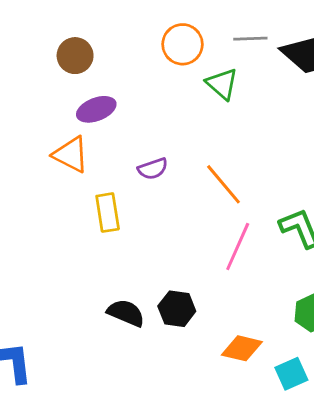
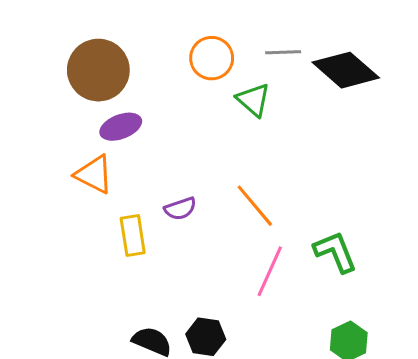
brown circle: (75, 56) -> (98, 70), size x1.6
purple semicircle: (153, 169) -> (180, 209), moved

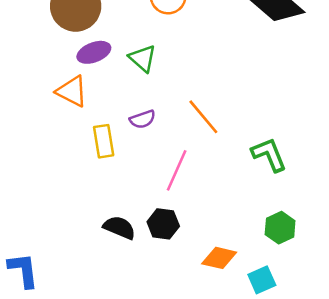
green triangle: (253, 100) -> (143, 58), moved
pink line: (270, 271) -> (177, 170), moved

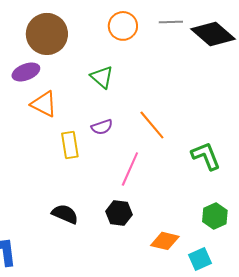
purple ellipse: (94, 52) -> (26, 72), moved
black semicircle: (119, 228) -> (65, 214), moved

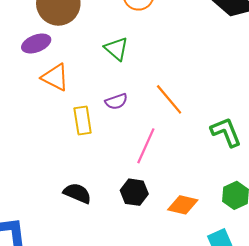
orange diamond: (165, 241) -> (183, 205), moved

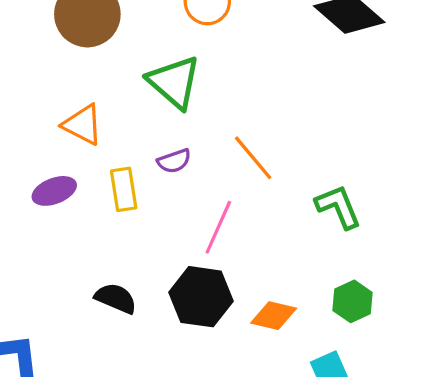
purple ellipse: (36, 43) -> (54, 191), moved
green triangle: (116, 49) -> (174, 82), size x1.5
black hexagon: (134, 192) -> (201, 297), size x1.5

